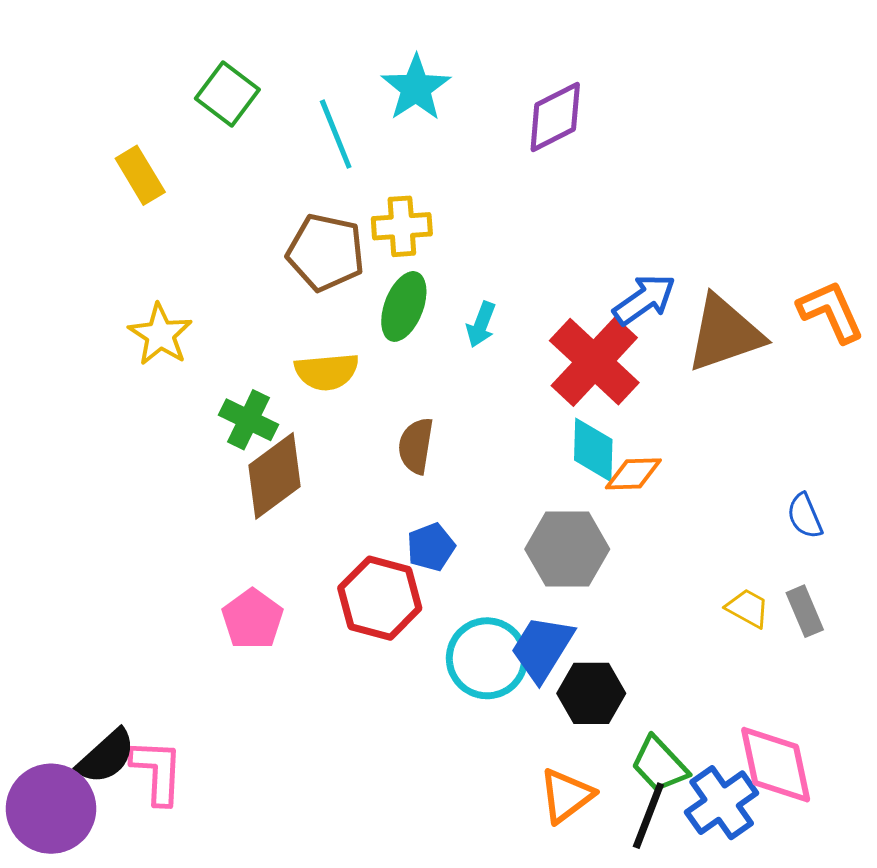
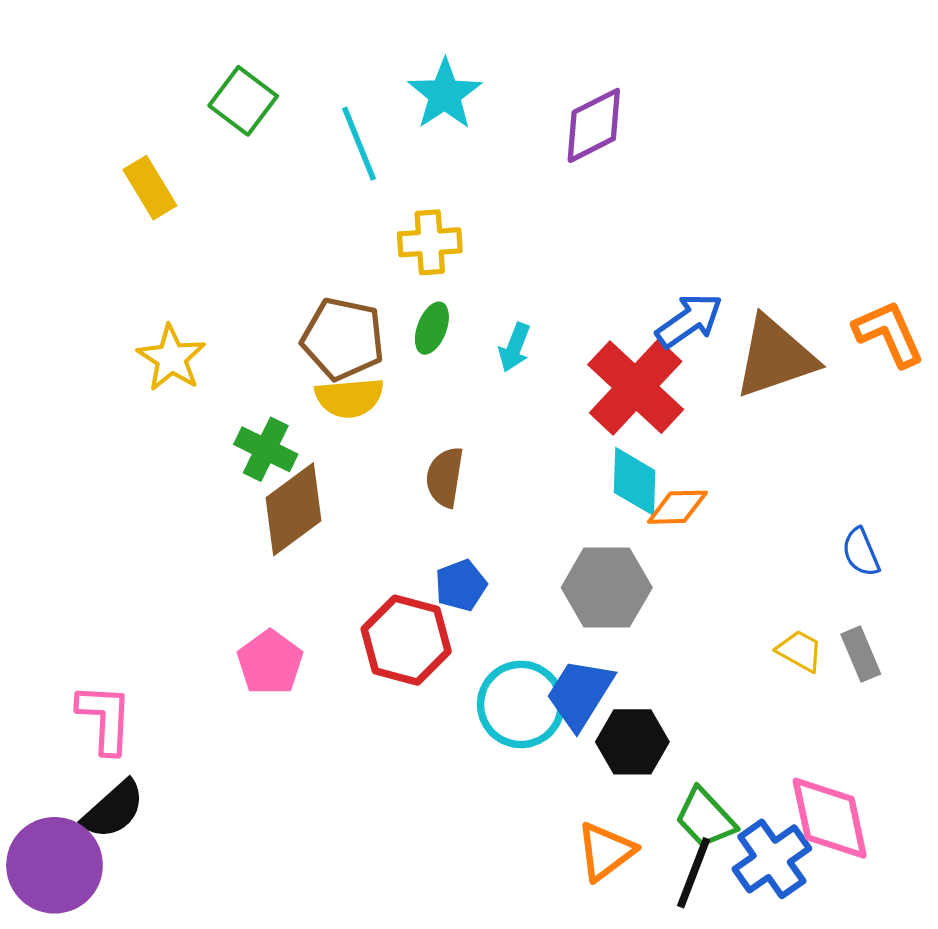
brown pentagon: (326, 252) -> (343, 339), moved
green ellipse: (404, 306) -> (432, 328), size x0.7
pink L-shape: (157, 772) -> (105, 718), moved

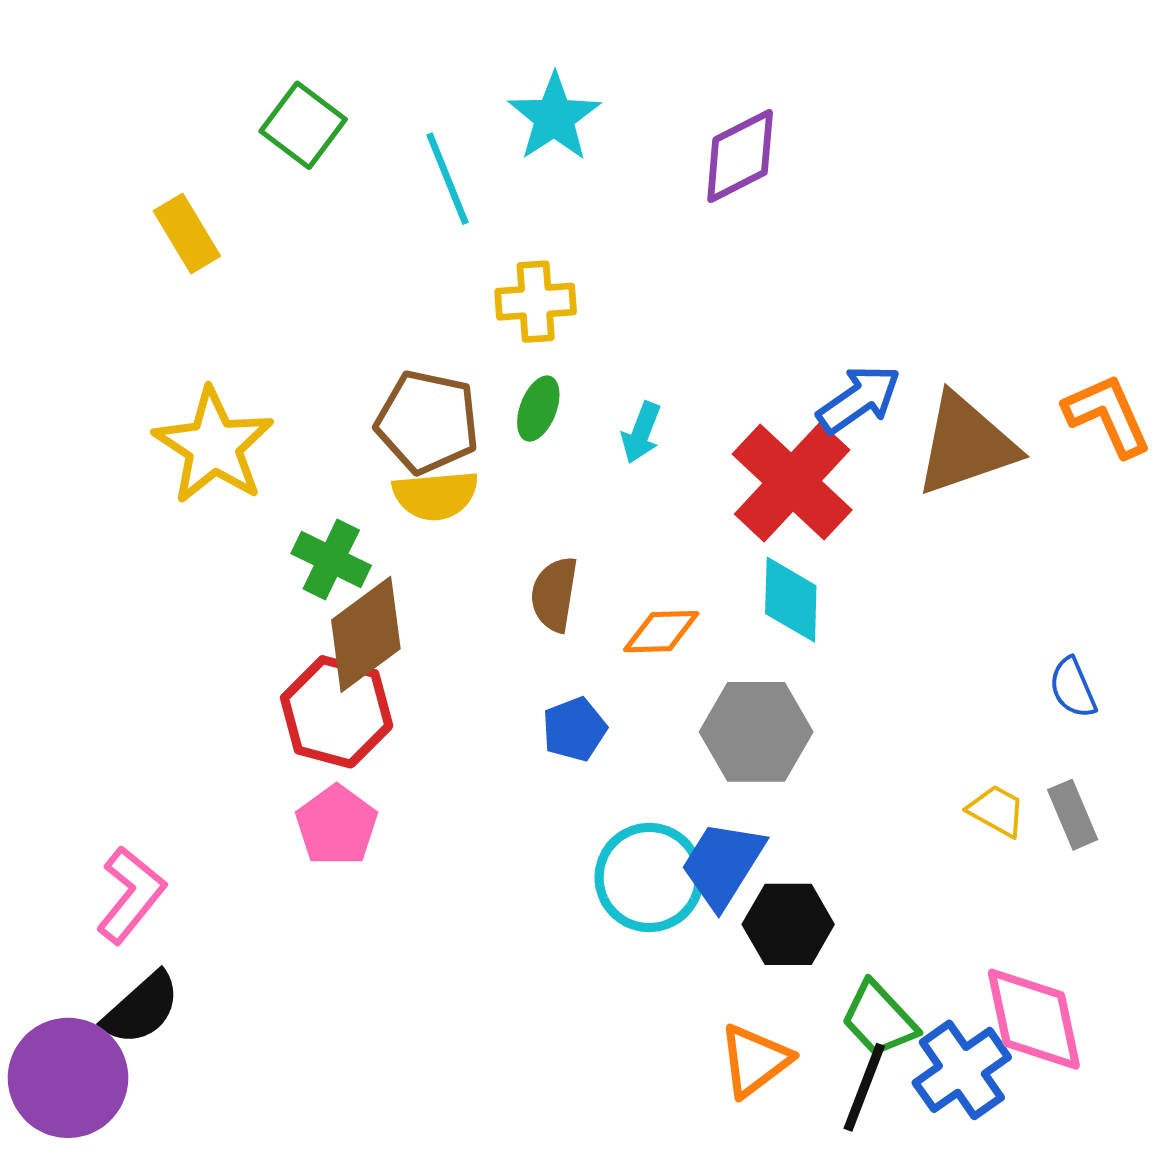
yellow star: (171, 358) -> (214, 446), size x1.4
orange diamond: (677, 507) -> (661, 632), moved
red hexagon: (406, 640) -> (337, 712), moved
pink L-shape: (105, 718) -> (131, 895), turned 36

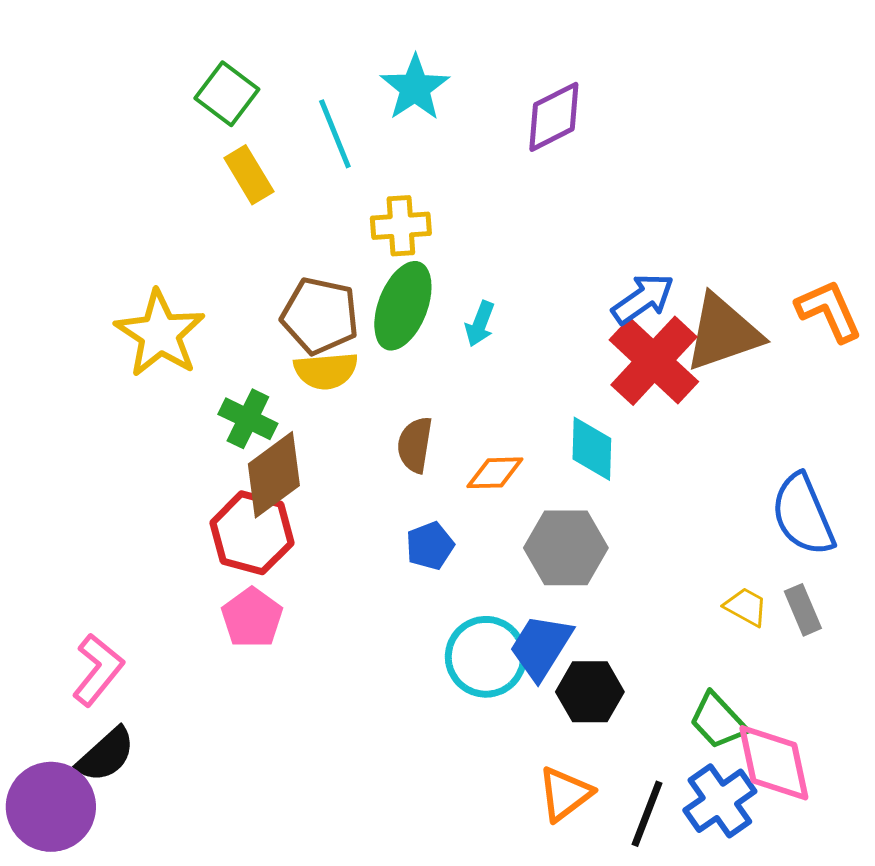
yellow rectangle: (187, 233) -> (249, 175), moved
green ellipse: (538, 409) -> (403, 306), size x1.8
red cross: (792, 482) -> (654, 361), moved
blue semicircle: (1073, 688) -> (803, 515), size x1.8
green trapezoid: (879, 1019) -> (718, 721), moved

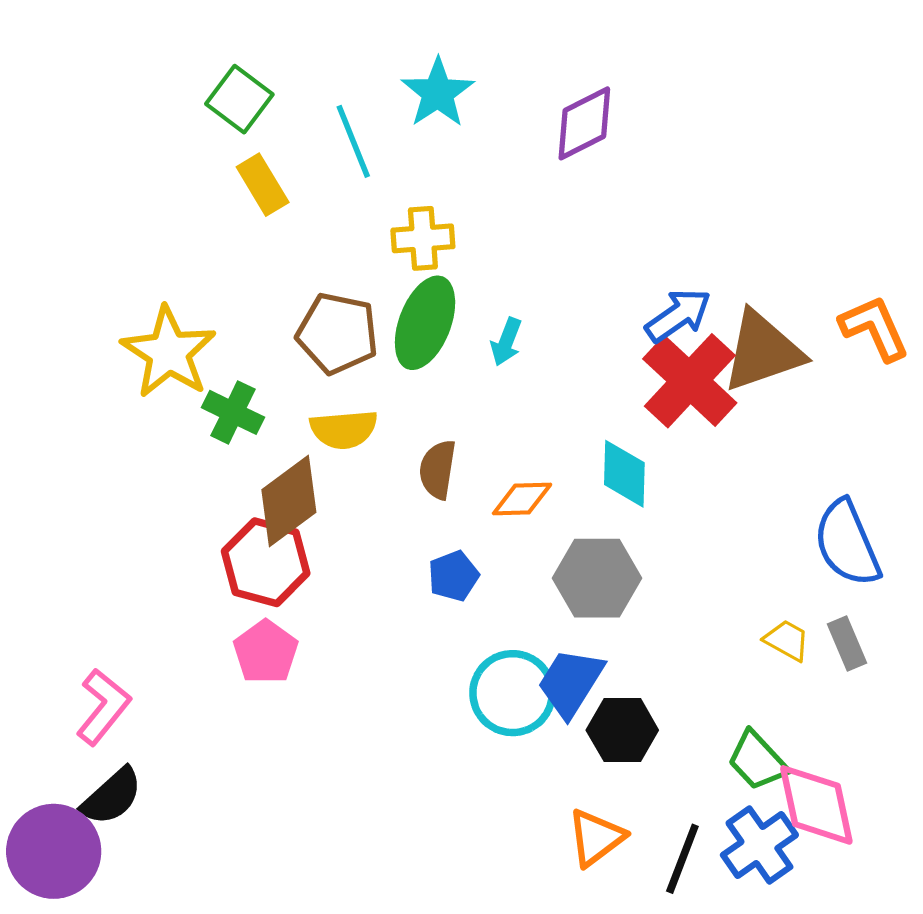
yellow semicircle: (326, 371) -> (344, 429), moved
green cross: (248, 419) -> (233, 412), moved

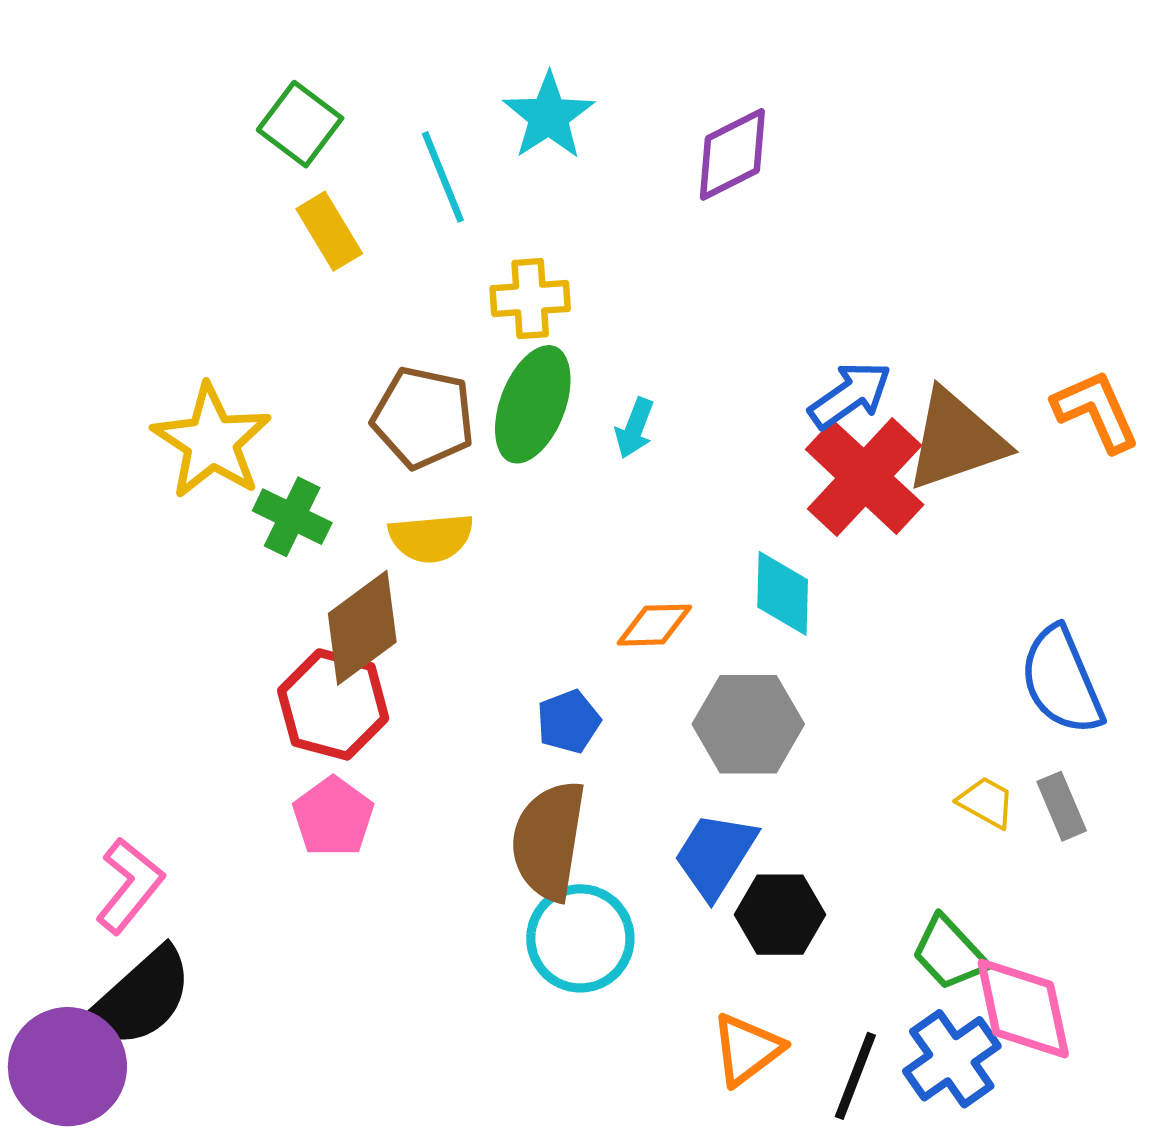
brown semicircle: (438, 469) -> (549, 841), moved, size x1.6
cyan circle: (513, 693) -> (580, 938), moved
black semicircle: (112, 796) -> (140, 998), size x1.4

